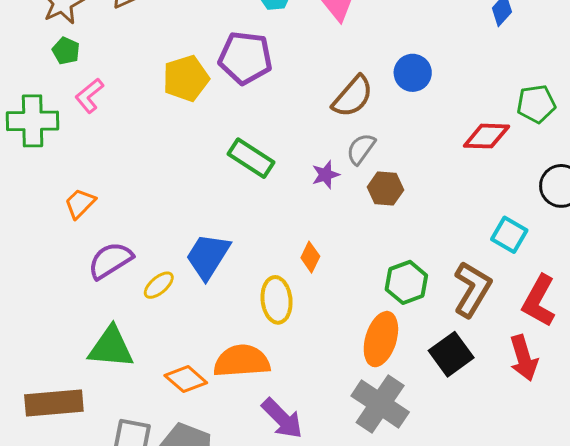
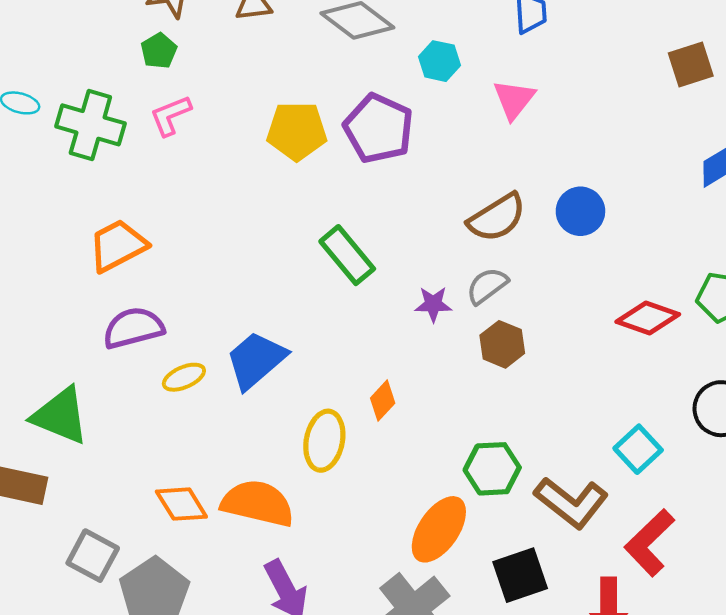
orange trapezoid: (80, 203) -> (118, 246), size x1.4
brown L-shape: (472, 289) -> (571, 503), turned 80
green triangle: (111, 347) -> (60, 416), moved

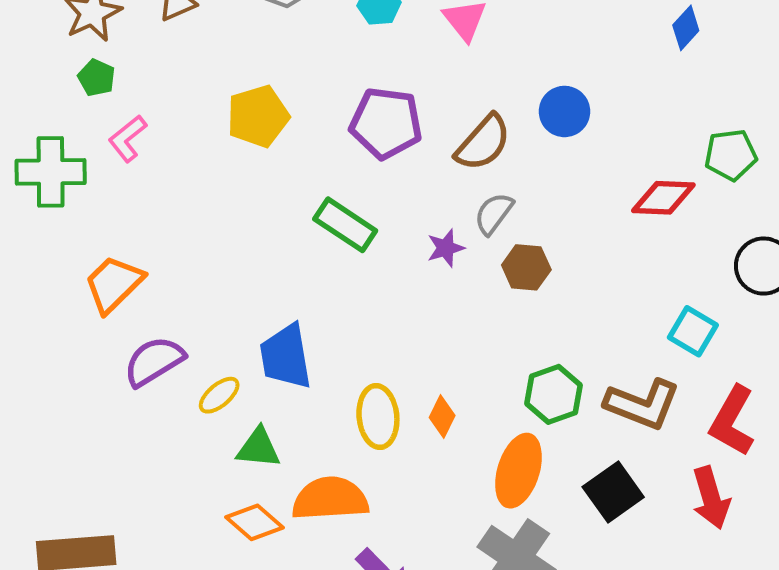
purple pentagon: (379, 128) -> (386, 123), moved
blue trapezoid: (256, 360) -> (286, 357), turned -42
orange diamond: (383, 401) -> (442, 416), moved
green triangle: (60, 416) -> (258, 448), moved, size x0.7

